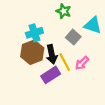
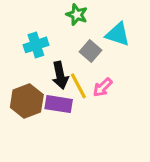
brown hexagon: (32, 52) -> (27, 101), moved
purple rectangle: (51, 75) -> (59, 104), turned 42

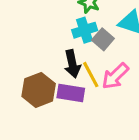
cyan cross: (36, 45) -> (85, 30), moved
pink arrow: (103, 87) -> (115, 76), size x1.4

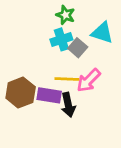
black arrow: (72, 64) -> (68, 105), moved
yellow line: (91, 75) -> (67, 79), turned -60

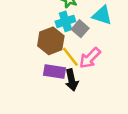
yellow line: (67, 79) -> (70, 57), turned 50
brown hexagon: (21, 93) -> (51, 41), moved

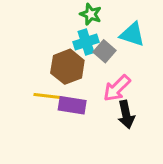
yellow line: (70, 57) -> (47, 96), moved, turned -45
black arrow: (72, 80) -> (126, 114), moved

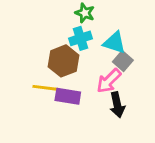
cyan triangle: (132, 34) -> (114, 43), moved
gray square: (104, 51) -> (123, 61), moved

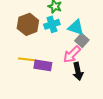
brown hexagon: (64, 61) -> (28, 24), moved

